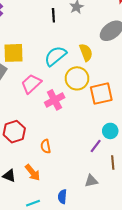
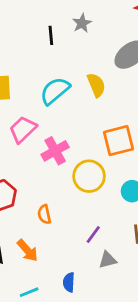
yellow circle: (77, 78) -> (89, 176), moved
purple line: (96, 146) -> (93, 234), moved

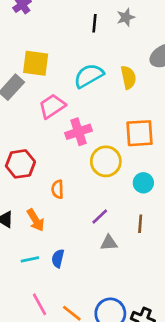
blue semicircle: (69, 282) -> (58, 258), moved

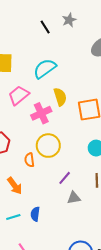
black line: (94, 23) -> (45, 27), turned -32
yellow semicircle: (128, 77) -> (60, 97), moved
yellow circle: (106, 161) -> (48, 146), moved

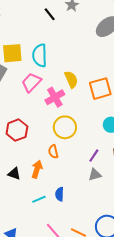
cyan semicircle: (45, 69) -> (40, 55), moved, turned -50
orange semicircle: (29, 160) -> (53, 152), moved
purple line: (65, 178) -> (94, 156), moved
orange arrow: (15, 186) -> (37, 169), turned -120

